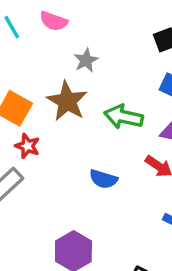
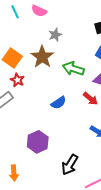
blue semicircle: (103, 179) -> (59, 103), turned -56

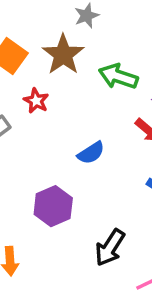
red star: (17, 80) -> (36, 101), moved
blue semicircle: (59, 103) -> (91, 153), moved

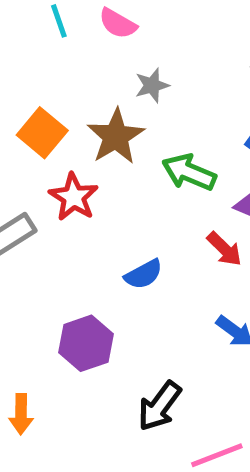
red star: (36, 101) -> (74, 197), size x1.4

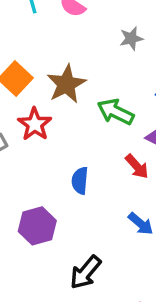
gray star: (152, 85) -> (131, 38), moved
blue semicircle: (144, 274) -> (80, 181), turned 120

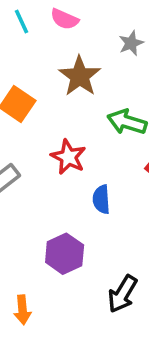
brown star: (66, 84) -> (80, 76), moved
red star: (35, 124) -> (68, 157), moved

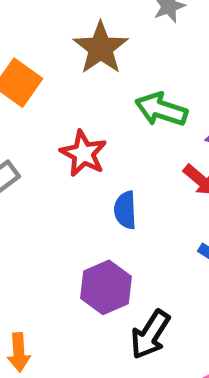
purple hexagon: (65, 254) -> (106, 287), moved

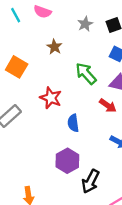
brown star: (101, 48) -> (54, 47), size x0.6
green arrow: (161, 109) -> (86, 73), turned 35

